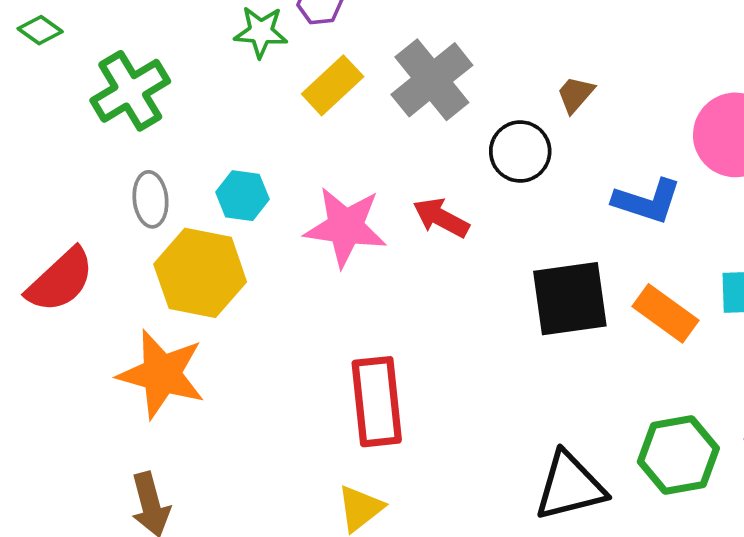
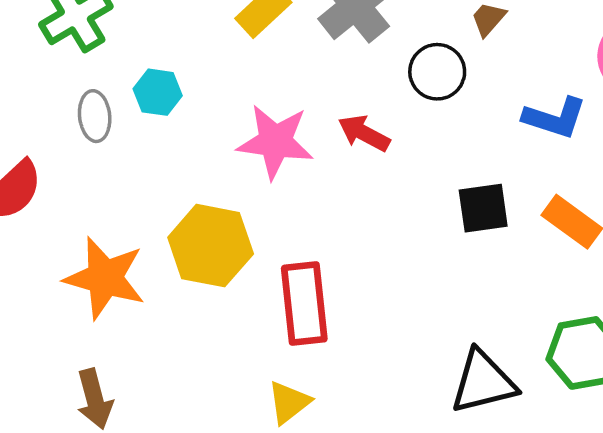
cyan hexagon: (242, 196) -> (158, 92), moved
yellow hexagon: (200, 273) -> (211, 246), moved
black square: (570, 299) -> (483, 208), size x0.7

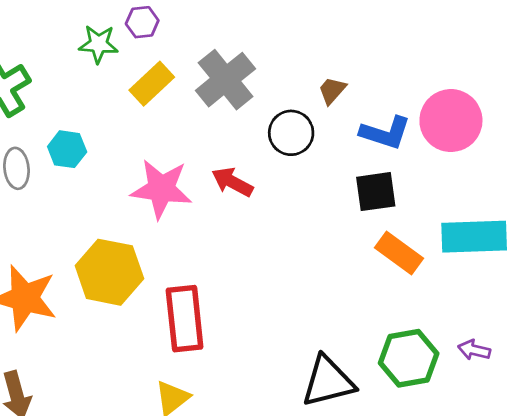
blue L-shape: (555, 118) -> (385, 133), moved
black square: (483, 208) -> (376, 192), moved

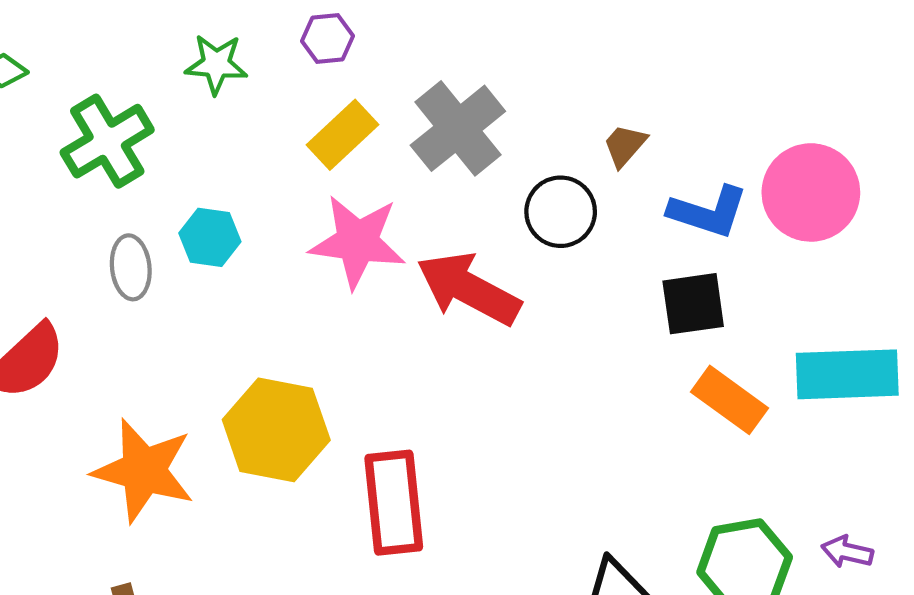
green star: (98, 44) -> (216, 64), moved
red arrow: (232, 182) -> (469, 289), size x1.6
pink star: (161, 189) -> (357, 242), moved

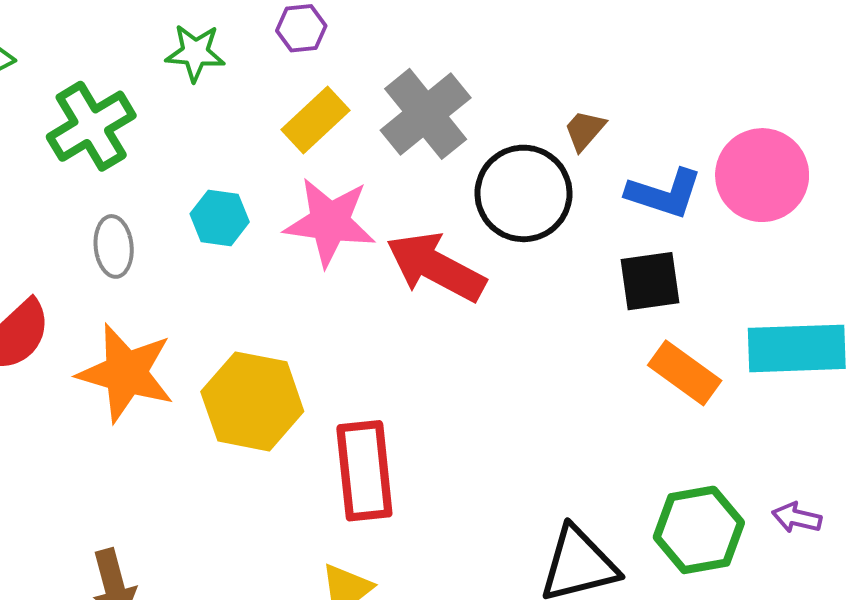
black circle: (561, 212) -> (524, 193), size x1.4
cyan hexagon: (210, 237) -> (220, 218), moved
orange star: (144, 471) -> (126, 373), moved

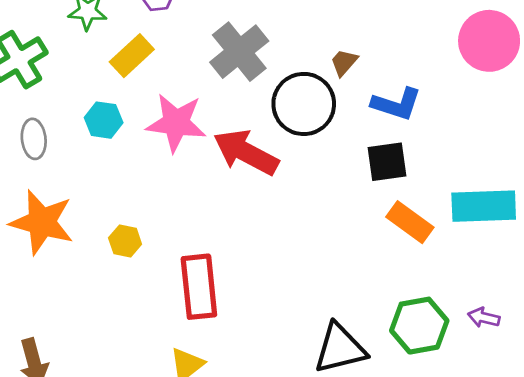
yellow rectangle: (316, 120) -> (132, 56), moved
pink circle: (762, 175) -> (489, 41), moved
yellow hexagon: (252, 401) -> (125, 241), size x0.5

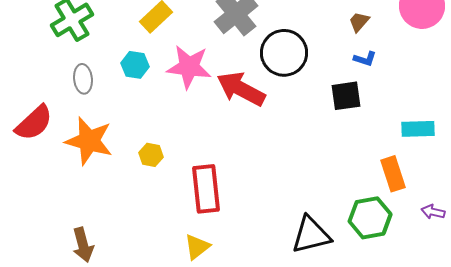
brown trapezoid: (344, 62) -> (359, 22), moved
blue L-shape: (396, 104) -> (365, 59), moved, size x0.6
cyan rectangle: (484, 206) -> (418, 129), size x0.7
orange rectangle: (410, 222) -> (393, 174), moved, turned 36
purple arrow: (484, 318) -> (433, 212), moved

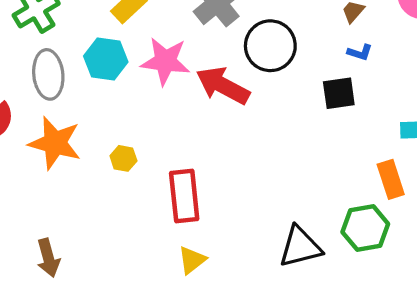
cyan hexagon: (135, 65) -> (106, 59), size x1.4
gray ellipse: (83, 79) -> (48, 74), size x1.5
yellow triangle: (197, 247) -> (192, 260), moved

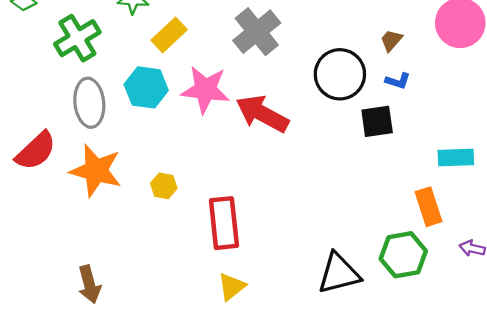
black circle: (270, 46) -> (340, 74), moved

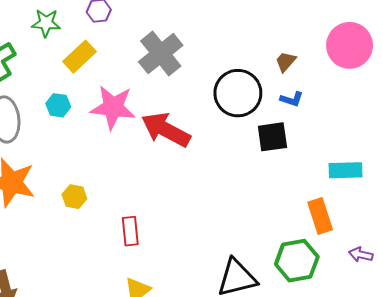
cyan hexagon: (146, 87) -> (58, 105), size x0.6
red rectangle: (224, 223) -> (130, 231), size x0.6

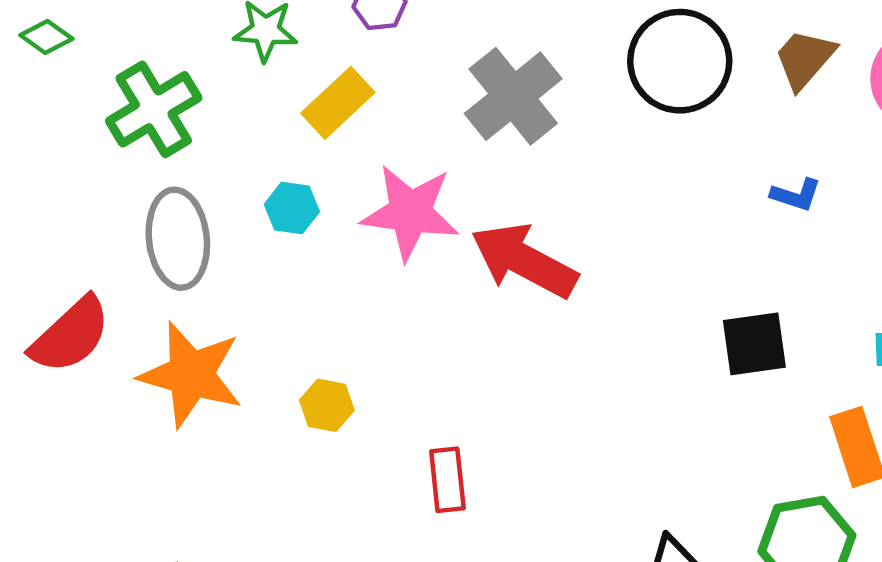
brown trapezoid: (286, 62) -> (805, 59), moved, size x1.4
black circle: (238, 93) -> (680, 61), moved
black square: (272, 137) -> (754, 344), moved

